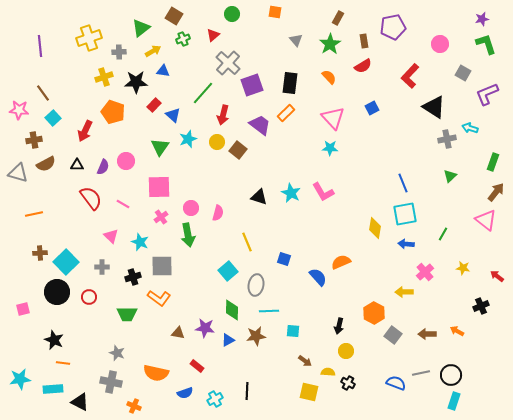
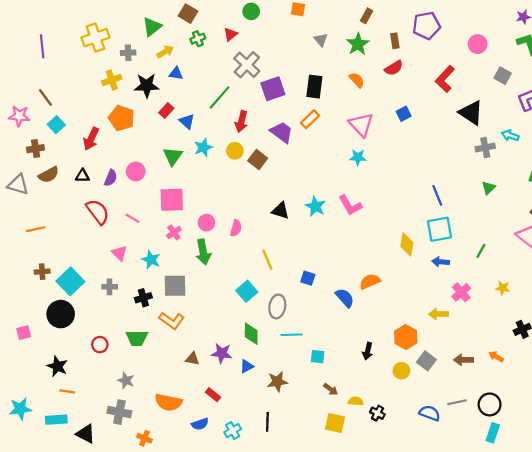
red circle: (89, 297) -> (100, 345), moved
brown star: (256, 336) -> (277, 382), moved
yellow circle: (346, 351) -> (401, 371), moved

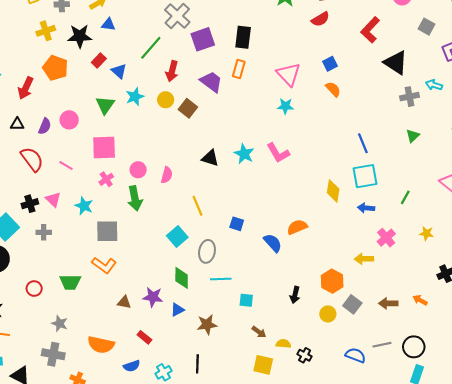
orange semicircle: (357, 80) -> (333, 89), moved
orange rectangle: (310, 119) -> (239, 69), turned -30
black cross: (143, 298) -> (30, 204), moved

